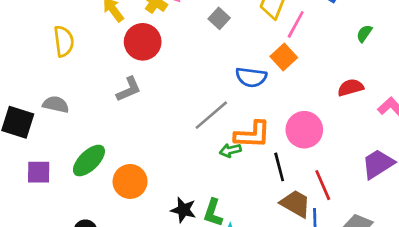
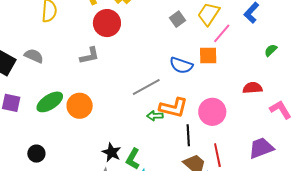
gray square: (219, 18) -> (177, 19), moved
orange square: (284, 57) -> (208, 55), turned 30
orange circle: (130, 181) -> (80, 106), moved

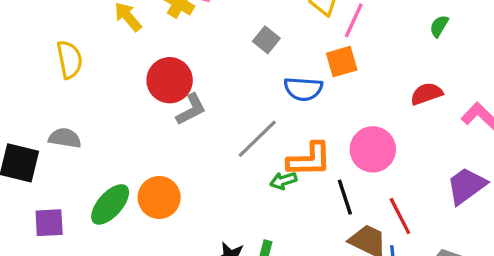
gray square: (177, 19) -> (266, 40), moved
red circle: (107, 23) -> (170, 80), moved
gray L-shape: (90, 56) -> (191, 109), moved

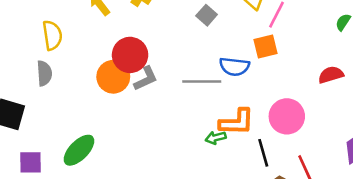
gray square: (266, 40) -> (207, 15), moved
gray semicircle: (65, 138) -> (44, 73), moved, turned 75
gray line: (257, 139) -> (202, 82), moved, turned 42
orange circle: (159, 197) -> (113, 77), moved

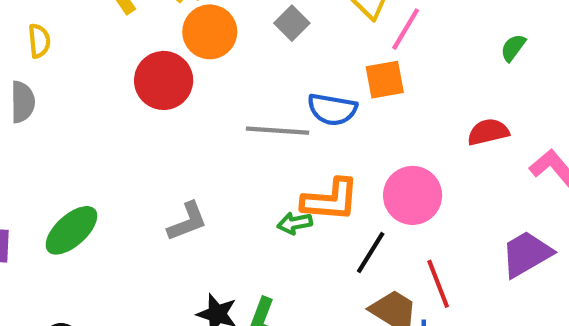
yellow semicircle: (52, 35) -> (39, 41), size x0.7
orange circle: (113, 77) -> (210, 32), moved
gray L-shape: (146, 79) -> (187, 221), moved
black line: (263, 153) -> (371, 252), turned 44

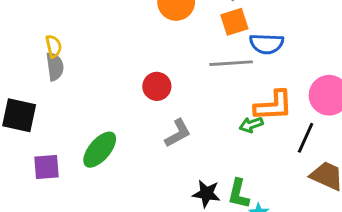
yellow semicircle: (39, 41) -> (54, 46), moved
red circle: (164, 80) -> (157, 86), moved, size x0.7
orange square: (385, 80) -> (234, 22), moved

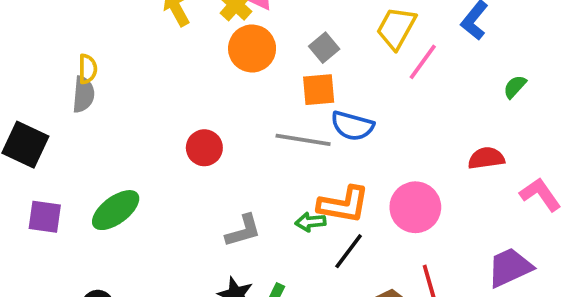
gray L-shape: (178, 133) -> (243, 231), moved
black line: (306, 138) -> (349, 251), moved

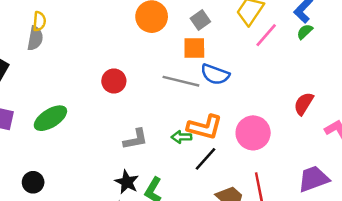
green semicircle: (515, 87) -> (305, 32), moved
red semicircle: (486, 158) -> (304, 104), turned -55

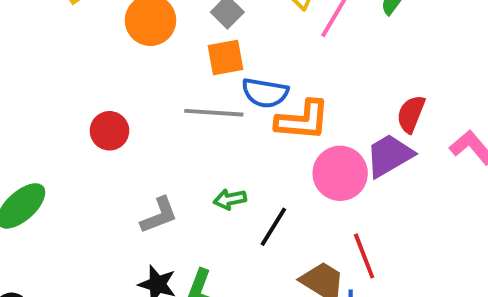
orange L-shape: (205, 127) -> (303, 120), moved
purple trapezoid: (314, 179) -> (389, 155), moved

